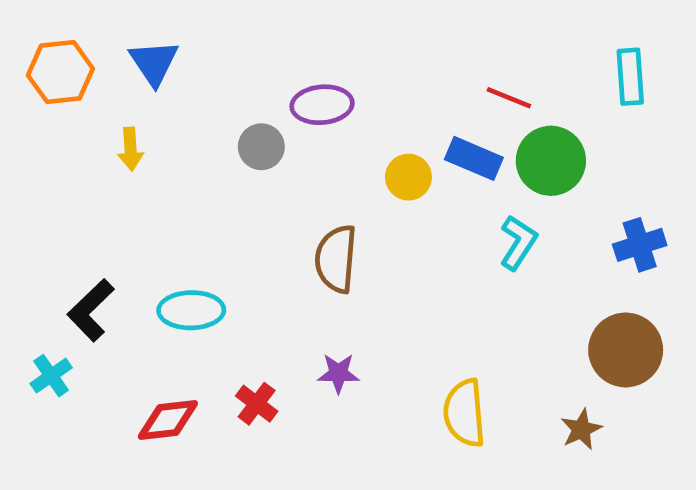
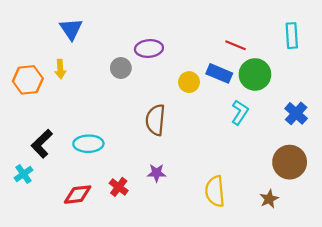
orange hexagon: (60, 72) -> (28, 80), moved
blue cross: (640, 245) -> (296, 113), turned -30

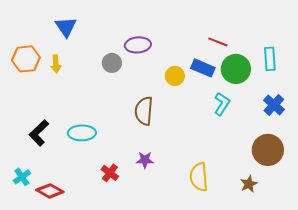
cyan rectangle: (292, 36) -> (270, 59), moved
orange hexagon: (28, 80) -> (26, 59), moved
cyan cross: (23, 174) -> (22, 177), moved
red diamond: (78, 195) -> (50, 191), moved, turned 36

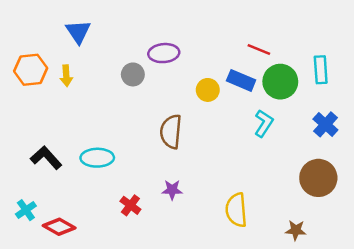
black L-shape: (39, 133) -> (46, 158), turned 92
brown star: (249, 184) -> (296, 230), moved, turned 30

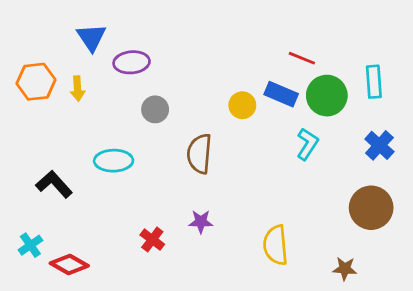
purple ellipse: (164, 53) -> (132, 62), moved
gray circle: (133, 74) -> (155, 109), moved
cyan ellipse: (97, 158) -> (114, 161), moved

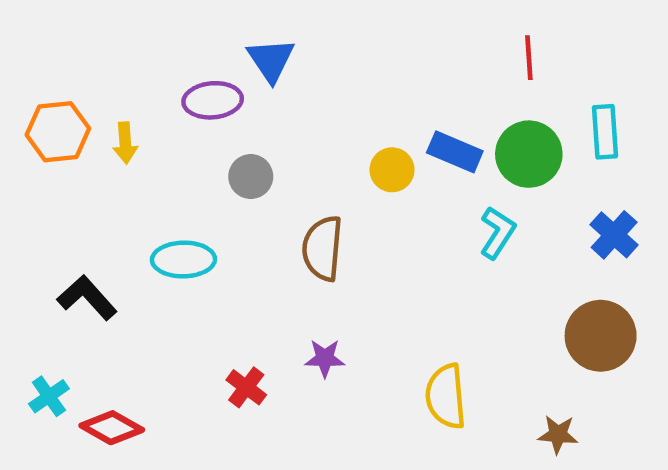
blue triangle: (91, 37) -> (271, 60), moved
red line: (302, 58) -> (529, 58), moved, turned 64

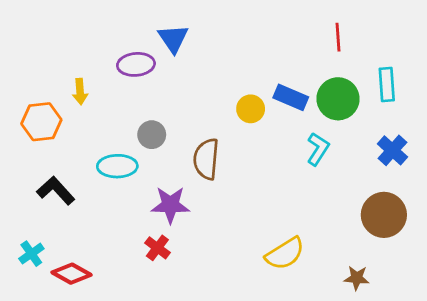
orange hexagon: (58, 132) -> (41, 122), moved
gray circle: (251, 177) -> (152, 135), moved
purple star: (325, 358) -> (170, 205), moved, size x1.5
yellow semicircle: (446, 396) -> (285, 254), turned -117

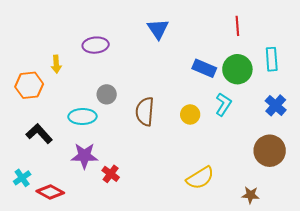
blue triangle: (173, 39) -> (158, 29), moved
yellow circle: (251, 109) -> (190, 114), moved
purple star: (170, 205) -> (84, 156), moved

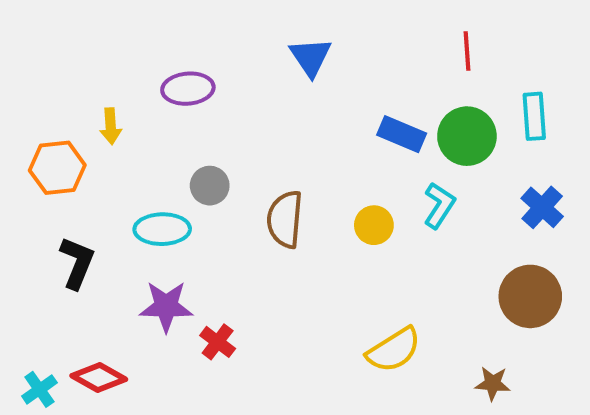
black L-shape: (39, 134) -> (77, 263), turned 64
cyan cross: (22, 178) -> (39, 389), moved

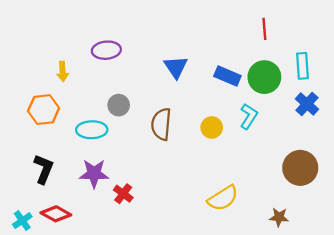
blue triangle: (311, 57) -> (176, 67), moved
orange hexagon: (57, 168) -> (44, 110), moved
blue cross: (542, 207) -> (307, 104), moved
black L-shape: (77, 263) -> (44, 169), moved

